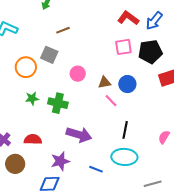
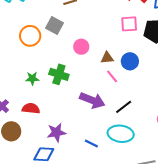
green star: (32, 98) -> (32, 78), moved
black line: (125, 130) -> (124, 107), turned 36
purple arrow: (79, 135) -> (92, 100), moved

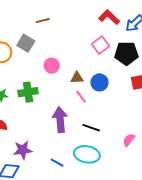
pink square: (129, 24) -> (100, 45), turned -36
green cross: (59, 74) -> (28, 92), turned -30
purple arrow: (92, 100) -> (60, 120), turned -120
black line: (124, 107) -> (91, 128), turned 54

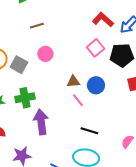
gray square: (26, 43) -> (19, 65), moved
pink circle: (52, 66) -> (45, 54), moved
purple arrow: (60, 120) -> (41, 122), moved

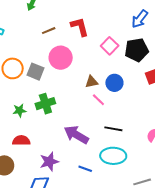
red L-shape: (103, 20) -> (80, 27), moved, turned 40
pink circle: (45, 54) -> (61, 58), size x1.5
purple arrow: (41, 122) -> (76, 135), moved, turned -45

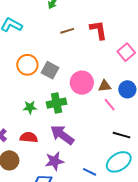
pink circle: (61, 58) -> (82, 83), moved
purple arrow: (76, 135) -> (62, 135), moved
cyan ellipse: (113, 156) -> (119, 162), turned -40

